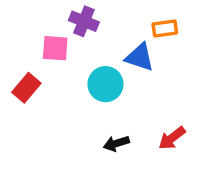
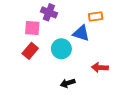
red rectangle: (26, 88) -> (30, 51), moved
red arrow: (172, 138) -> (100, 67), moved, turned 42

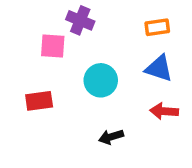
blue triangle: (81, 33) -> (159, 68), moved
red rectangle: (30, 51) -> (39, 101), moved, turned 42

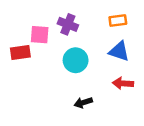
purple cross: (80, 20) -> (68, 24), moved
red rectangle: (39, 101) -> (20, 53), moved

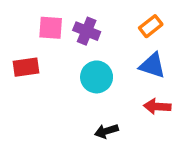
orange rectangle: (118, 21) -> (151, 26), turned -30
pink square: (40, 35) -> (51, 28), moved

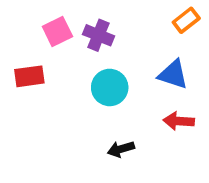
orange rectangle: (151, 26) -> (186, 20), moved
pink square: (51, 28) -> (57, 31), turned -30

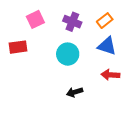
orange rectangle: (186, 20) -> (105, 21), moved
purple cross: (98, 35) -> (72, 22), moved

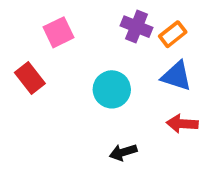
purple cross: (72, 22) -> (137, 27), moved
red rectangle: (18, 47) -> (30, 78), turned 60

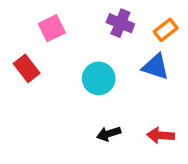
orange rectangle: (173, 34) -> (166, 30), moved
red arrow: (182, 124) -> (161, 135), moved

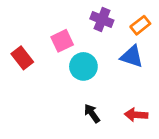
pink square: (52, 28) -> (62, 41), moved
black arrow: (109, 134) -> (92, 113), turned 72

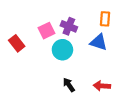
purple cross: (102, 20) -> (69, 26), moved
orange rectangle: (140, 25) -> (105, 19), turned -48

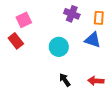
purple cross: (69, 26) -> (72, 14), moved
pink square: (46, 31) -> (24, 20), moved

